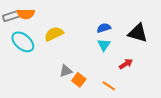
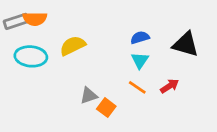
cyan ellipse: (23, 42) -> (31, 56), turned -35
orange line: (109, 86) -> (137, 87), moved

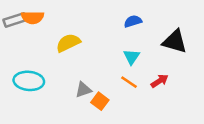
blue semicircle: (140, 38) -> (133, 21), moved
cyan ellipse: (31, 56) -> (29, 81), moved

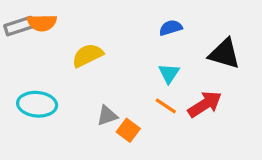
red arrow: (160, 81) -> (205, 104), size x1.5

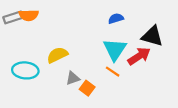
yellow semicircle: (88, 55) -> (57, 55), moved
cyan triangle: (169, 73) -> (115, 49), size x1.6
red arrow: (205, 104) -> (139, 56), moved

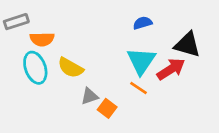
orange semicircle: (29, 15) -> (42, 39), moved
yellow semicircle: (57, 55) -> (71, 68), turned -125
cyan ellipse: (25, 70) -> (35, 68), moved, turned 65

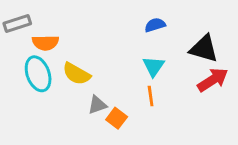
cyan triangle: (141, 61) -> (154, 66), size x0.7
red arrow: (171, 69) -> (213, 80), moved
orange line: (138, 88) -> (151, 96), turned 48

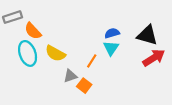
blue semicircle: (155, 25) -> (112, 33), moved
orange semicircle: (45, 43) -> (33, 31), turned 48
orange line: (151, 96) -> (92, 61), moved, turned 40

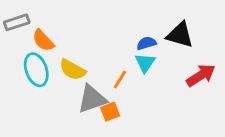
black triangle: (147, 35) -> (180, 35), moved
gray triangle: (70, 76) -> (92, 99), size x1.6
orange square: (84, 86) -> (110, 112), turned 32

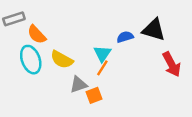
cyan triangle: (145, 63) -> (102, 54), moved
red arrow: (201, 75) -> (172, 64), turned 95
gray triangle: (92, 99) -> (78, 85), size x0.7

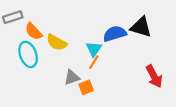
blue semicircle: (125, 37) -> (115, 34), size x1.5
yellow semicircle: (62, 60) -> (57, 42), moved
red arrow: (172, 64) -> (154, 76), moved

